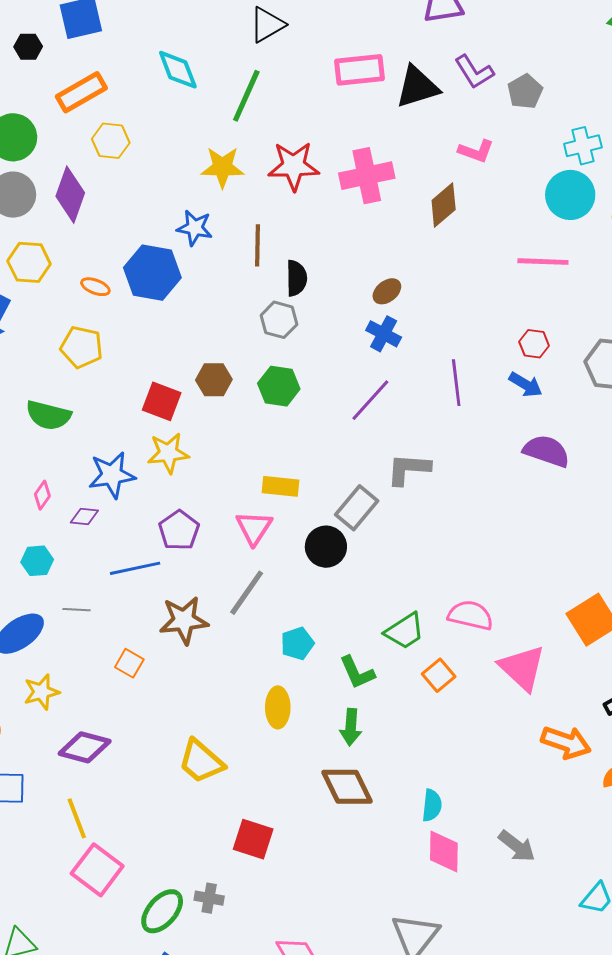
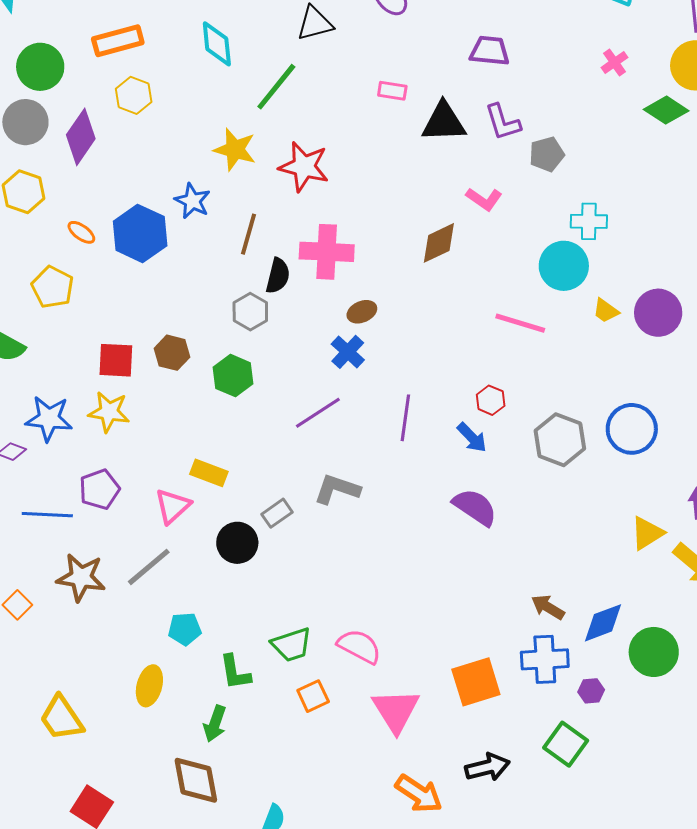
pink rectangle: (360, 70) -> (392, 91), size x0.6
pink cross: (367, 176) -> (327, 252), moved
red square: (162, 401) -> (116, 360), turned -33
gray rectangle: (357, 508) -> (277, 513), size x0.7

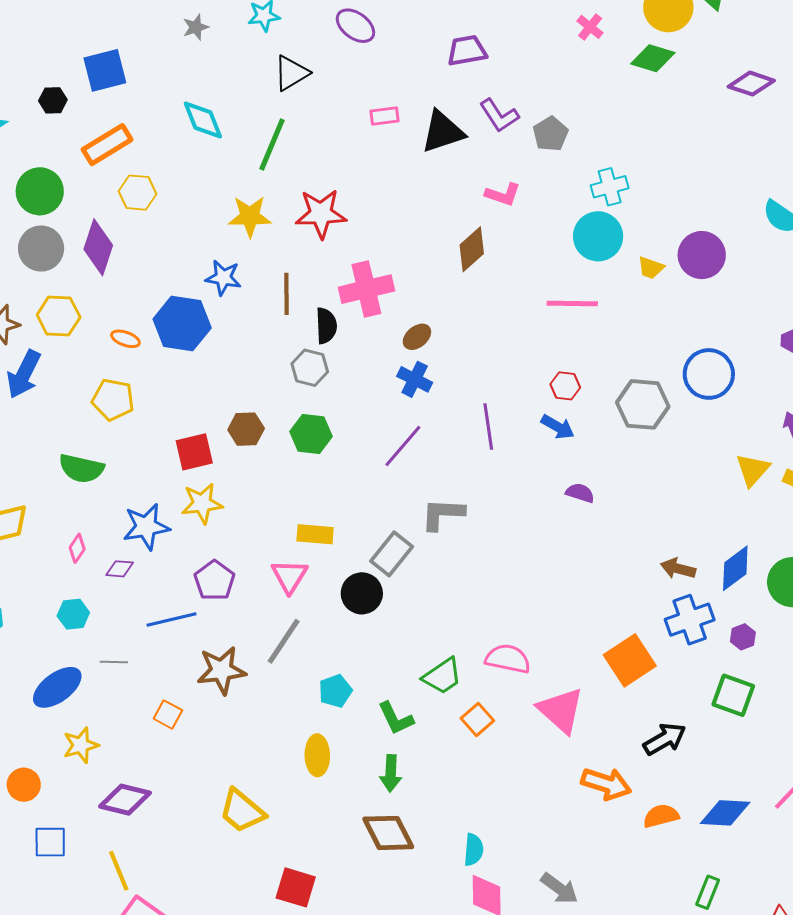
purple semicircle: (475, 507) -> (580, 493), size x0.6
gray rectangle: (277, 513) -> (392, 554), size x1.4

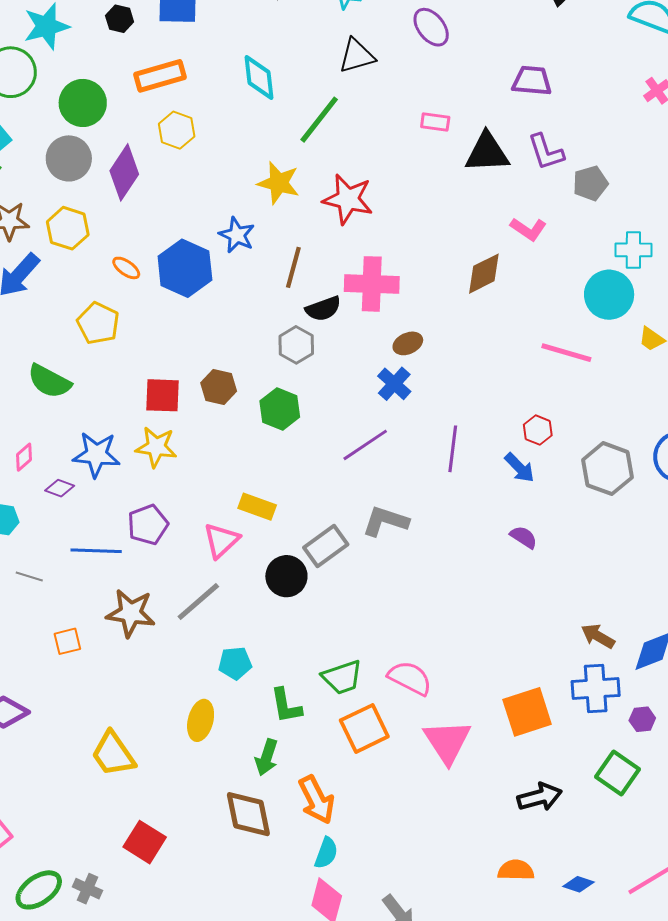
black semicircle: (326, 326) -> (323, 309), turned 57
orange square: (168, 714) -> (67, 641), turned 32
orange square: (477, 719) -> (364, 728), size x1.5
orange arrow: (606, 784) -> (316, 800), moved, turned 30
blue diamond: (725, 813) -> (578, 884), size x0.6

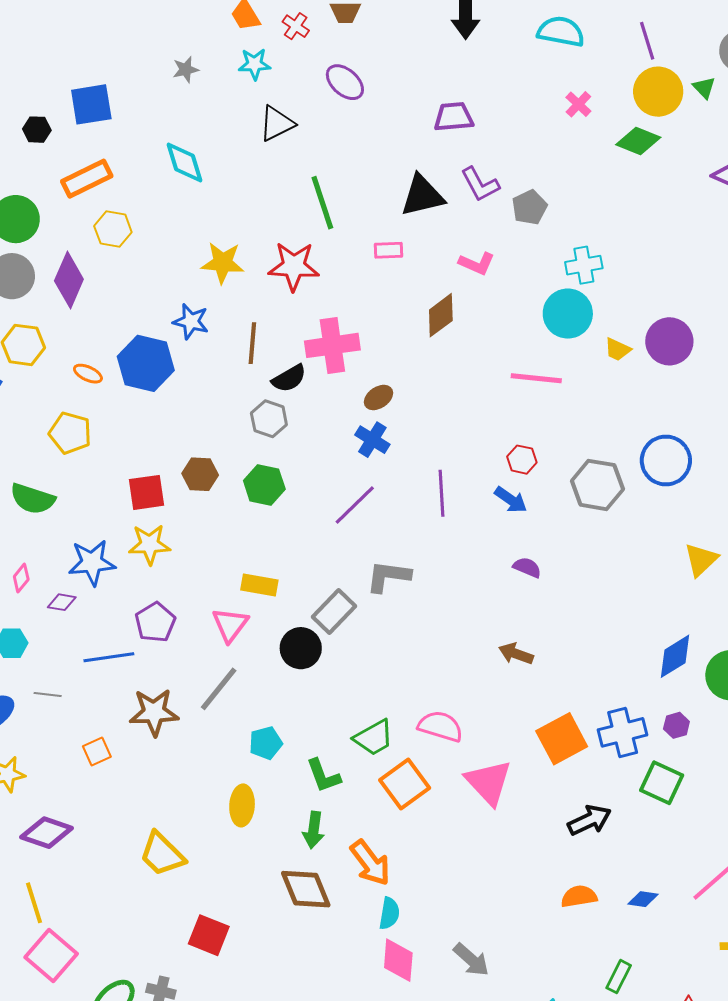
green line: (319, 120) -> (322, 203), moved, turned -46
pink rectangle: (435, 122) -> (388, 250), moved
brown arrow: (598, 636) -> (516, 654), moved
blue cross: (596, 688) -> (623, 732), moved

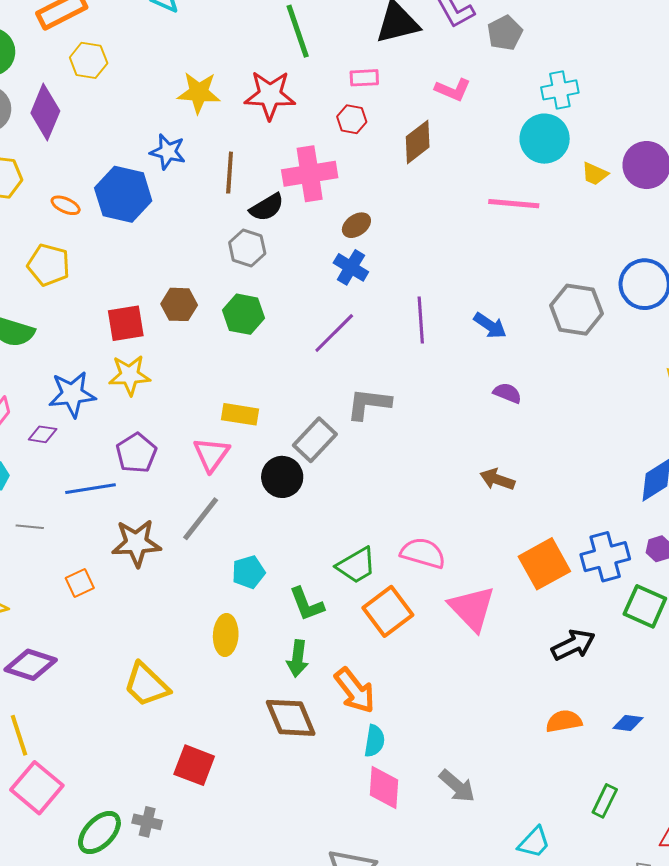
red hexagon: (522, 460) -> (352, 119), moved

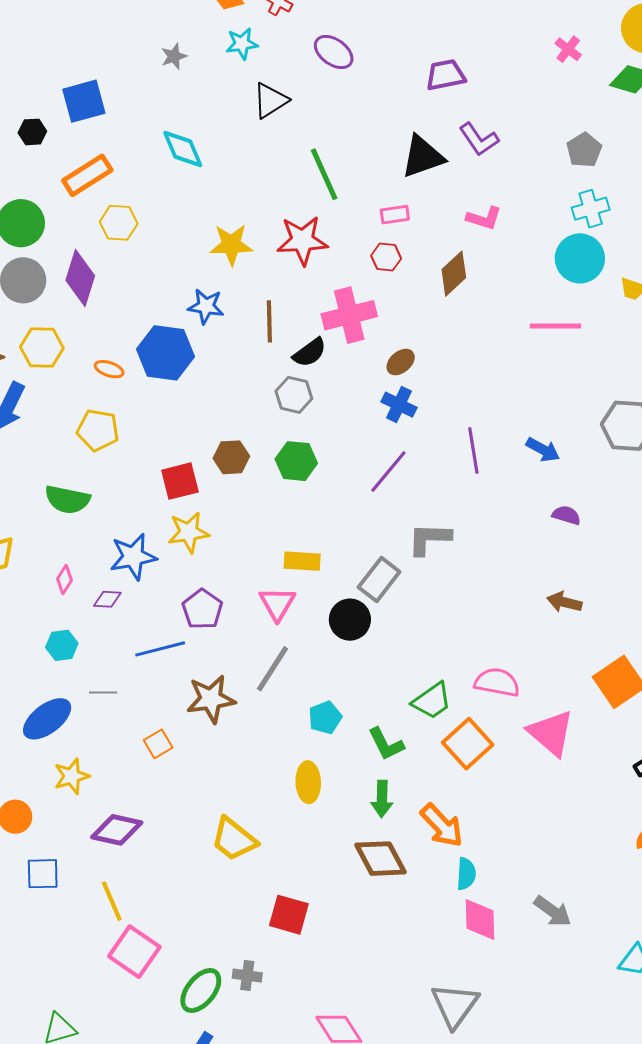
gray pentagon: (505, 33) -> (584, 150), moved

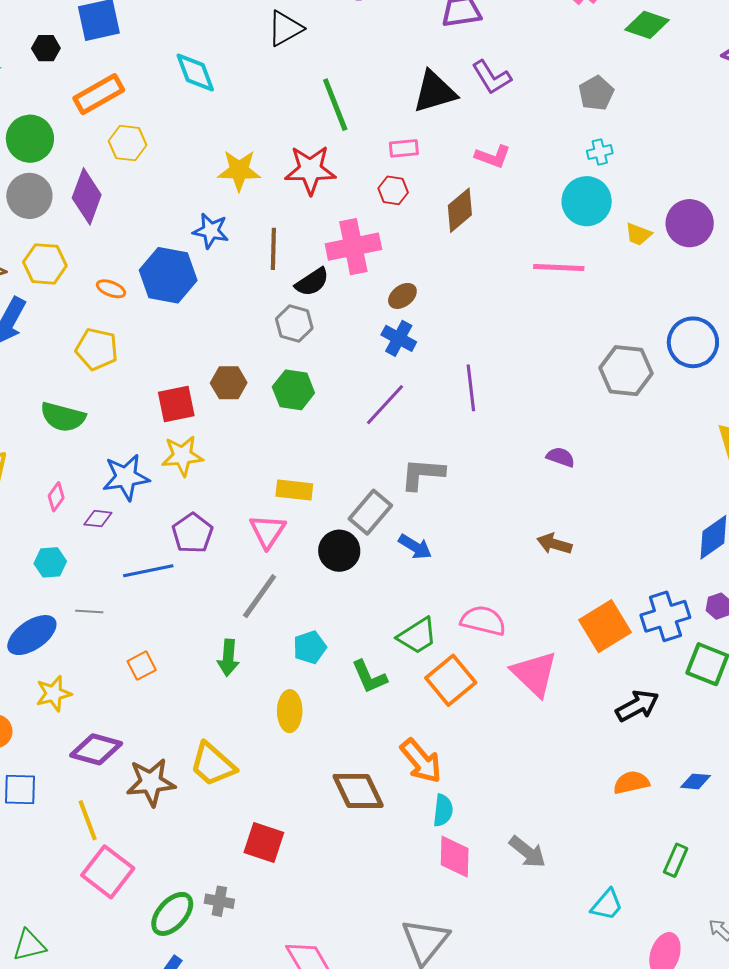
cyan cross: (591, 209) -> (600, 152), size x0.7
blue arrow: (543, 450) -> (415, 547), moved
brown star: (211, 699) -> (151, 782), moved
green arrow: (382, 799) -> (228, 658), moved

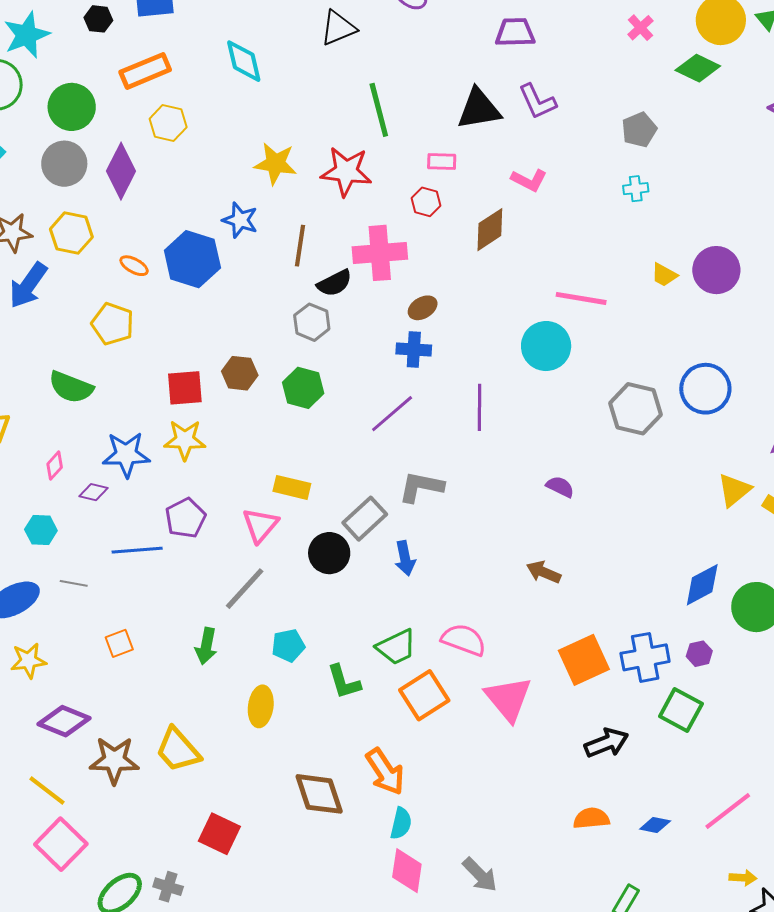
cyan circle: (587, 201) -> (546, 346), moved
blue cross: (399, 338) -> (414, 349), turned -32
blue arrow: (415, 547) -> (405, 558), turned 40
yellow line: (88, 820) -> (47, 790), turned -39

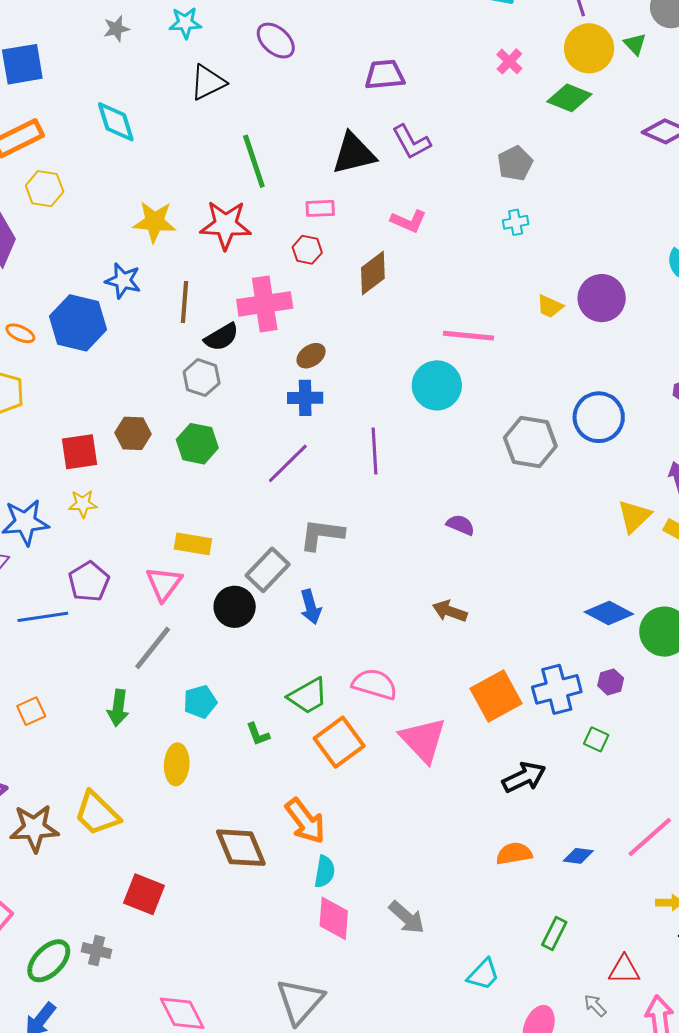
yellow star: (185, 440) -> (83, 504), size x0.7
blue diamond: (702, 585) -> (609, 613), turned 60
green L-shape: (344, 682) -> (258, 734), size x0.7
green square: (681, 710) -> (596, 739), size x0.6

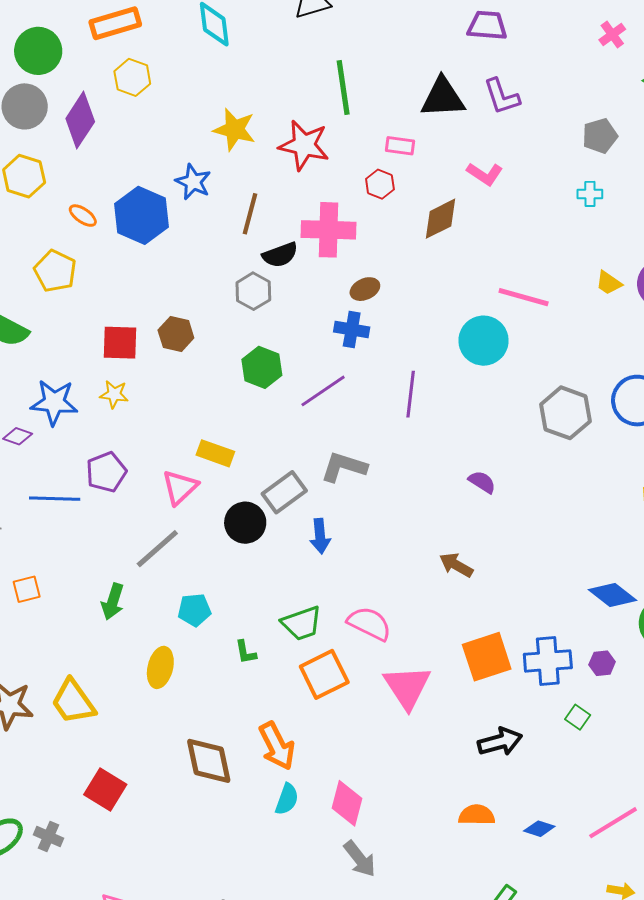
green hexagon: (197, 444) -> (262, 367), moved
pink diamond: (334, 918) -> (347, 803), moved

